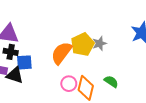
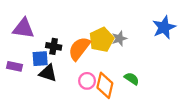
black cross: (11, 52) -> (54, 46), moved
black triangle: (15, 75) -> (48, 73), moved

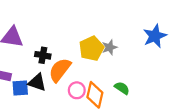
orange semicircle: (79, 49) -> (60, 70), moved
blue square: (40, 59) -> (20, 88), moved

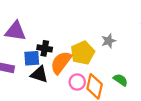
yellow pentagon: (91, 48) -> (83, 53), moved
blue square: (20, 88) -> (32, 58), moved

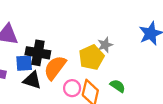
black cross: (45, 48) -> (38, 53), size x1.5
yellow pentagon: (83, 53) -> (91, 57), moved

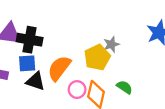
black cross: (38, 53) -> (30, 40), moved

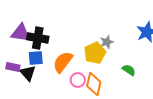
black triangle: (35, 81) -> (28, 73), moved, turned 30
green semicircle: (125, 87) -> (129, 70), moved

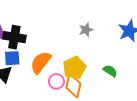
gray star: (107, 42) -> (86, 30), moved
yellow pentagon: (95, 53) -> (74, 68), moved

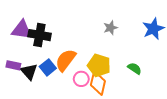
blue square: (12, 58) -> (48, 67), moved, turned -35
yellow pentagon: (74, 68) -> (99, 65), turned -30

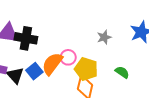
gray star: (110, 28) -> (104, 37), moved
pink circle: (81, 79) -> (68, 57), moved

